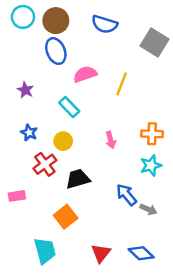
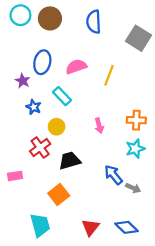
blue semicircle: (105, 24) -> (94, 22), turned 70
blue ellipse: (56, 51) -> (42, 62), moved, turned 35
blue star: (29, 133) -> (34, 107), moved

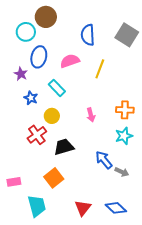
cyan circle: (20, 15) -> (26, 32), moved
blue semicircle: (94, 22) -> (88, 35), moved
pink rectangle: (15, 176) -> (14, 182), moved

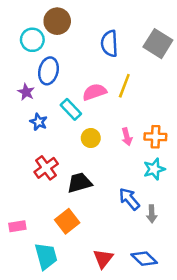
pink semicircle: (70, 61) -> (94, 92), moved
pink arrow: (91, 115) -> (127, 137), moved
yellow circle: (52, 116) -> (91, 138), moved
gray arrow: (122, 172) -> (152, 214), turned 64

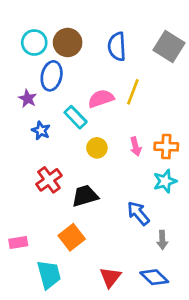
brown circle: (57, 21) -> (68, 43), moved
gray arrow: (152, 214) -> (162, 240), moved

